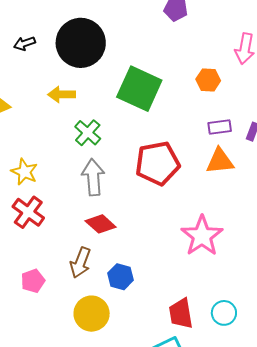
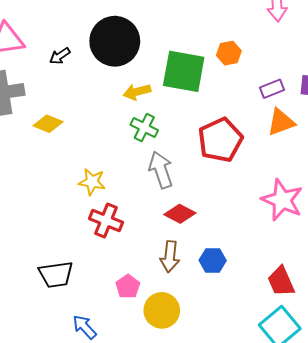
orange hexagon: (208, 80) -> (229, 53), moved
yellow arrow: (62, 95) -> (137, 92), moved
yellow circle: (92, 314) -> (162, 310), moved

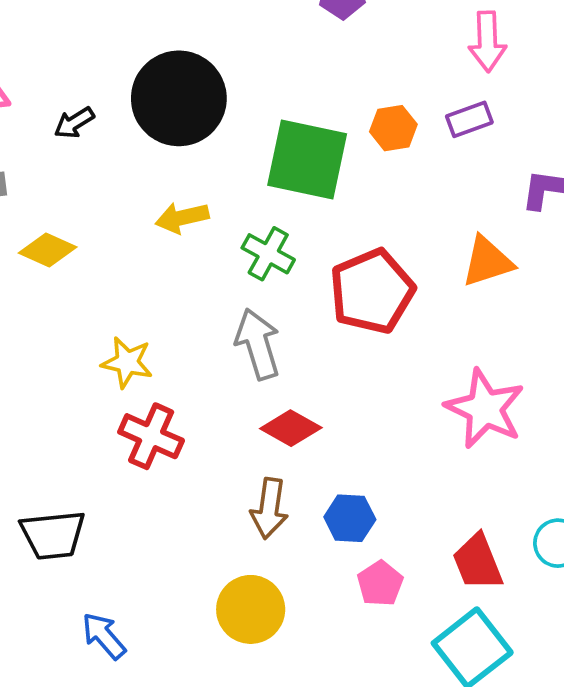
purple rectangle: (272, 89) -> (469, 119), moved
yellow arrow: (137, 92) -> (182, 218), moved
green cross: (144, 128) -> (268, 254), moved
pink pentagon: (128, 287) -> (380, 584), moved

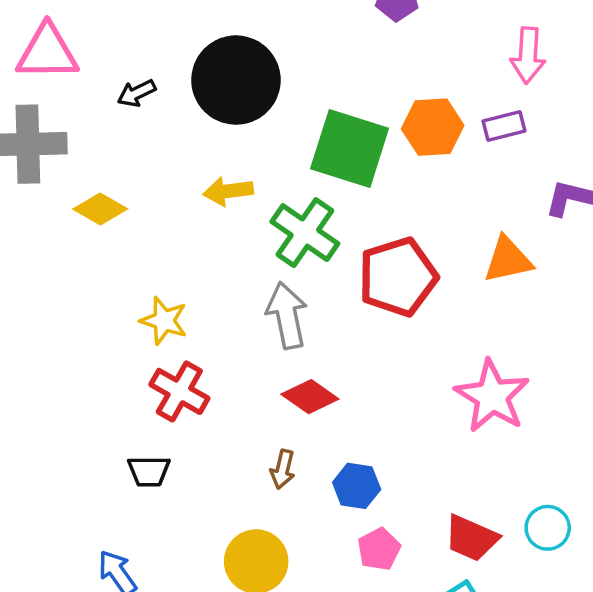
orange hexagon: (393, 128) -> (433, 127), size x1.4
green cross: (268, 254) -> (305, 233), size x1.4
brown arrow: (269, 508) -> (283, 469), size x0.7
black trapezoid: (53, 535) -> (149, 471), moved, size x0.7
red trapezoid: (478, 562) -> (471, 538), turned -50

